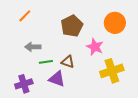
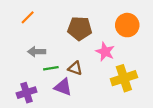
brown pentagon: (72, 26) -> (80, 28), turned 30

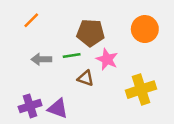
pink star: (105, 52) -> (107, 59), moved
green line: (51, 68) -> (72, 56), moved
purple triangle: (63, 87) -> (58, 109), moved

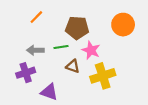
orange line: (31, 20) -> (36, 17), moved
yellow cross: (141, 90) -> (103, 76), moved
purple cross: (30, 106) -> (26, 73), moved

